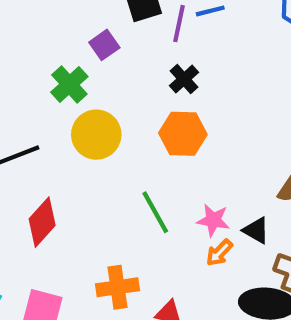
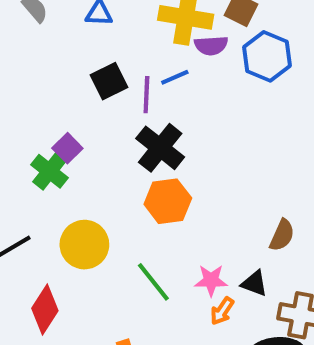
purple square: (104, 45) -> (67, 148), moved
black cross: (184, 79) -> (160, 148), size x1.6
yellow circle: (96, 135) -> (84, 245), moved

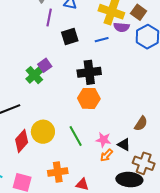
purple line: (146, 95) -> (49, 17), moved
black cross: (160, 148) -> (89, 72), turned 35
yellow circle: (84, 245) -> (43, 132), moved

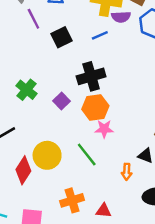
purple line: (49, 17) -> (33, 19), turned -30
purple square: (45, 65) -> (62, 101), moved
pink star: (103, 140) -> (104, 129), moved
orange arrow: (106, 155) -> (127, 172), turned -32

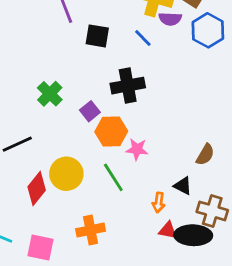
blue line: (100, 35) -> (143, 38), turned 63
black square: (61, 37) -> (97, 36), turned 30
orange hexagon: (95, 107) -> (111, 131), moved
red triangle: (103, 211) -> (168, 230), moved

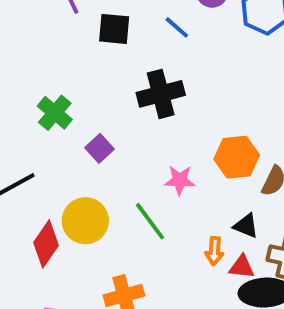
purple square: (90, 111) -> (100, 148), moved
orange hexagon: (111, 131) -> (237, 157), moved
red triangle: (168, 230) -> (242, 267), moved

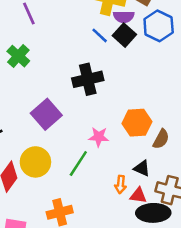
black square: (114, 29) -> (124, 35), moved, turned 35
green cross: (55, 113) -> (18, 56), moved
purple square: (100, 148) -> (46, 114), size x1.6
green line: (150, 221) -> (78, 163), turned 68

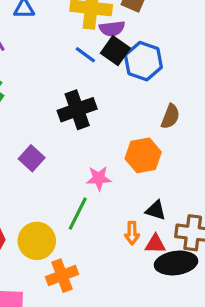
blue hexagon: (159, 26) -> (143, 61), moved
purple square: (46, 114) -> (32, 158), size x0.7
brown semicircle: (161, 139) -> (170, 116), moved
yellow circle: (35, 162) -> (37, 241), moved

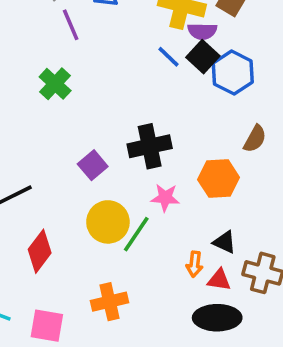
black cross: (77, 110) -> (150, 146), moved
yellow circle: (37, 241) -> (108, 222), moved
black ellipse: (176, 263) -> (217, 318), moved

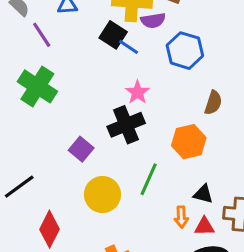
black square: (203, 57) -> (113, 35), moved
green cross: (55, 84) -> (37, 86), size x1.4
pink star: (165, 198) -> (137, 92), moved, turned -30
green line: (136, 234) -> (149, 179), moved

